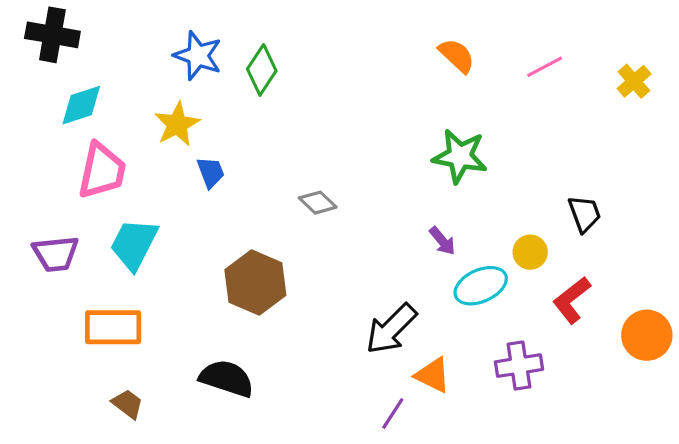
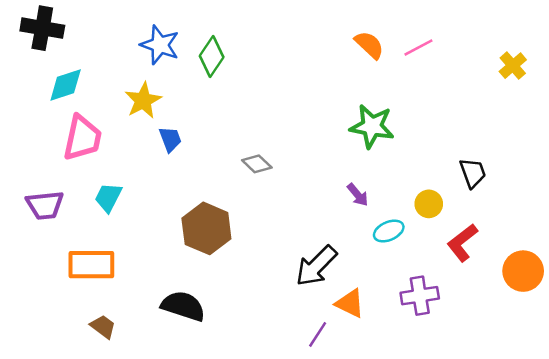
pink line: (545, 67) -> (418, 47), moved
cyan trapezoid: (134, 244) -> (108, 197), size x0.7
cyan ellipse: (481, 286) -> (389, 231), size x0.7

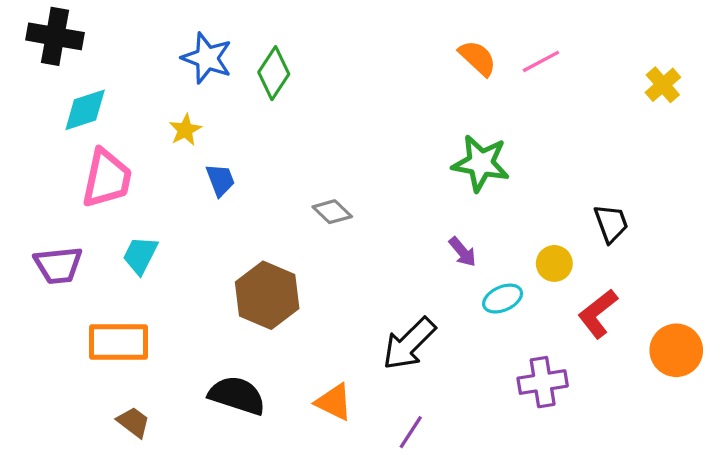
yellow star: (143, 100) -> (185, 130), size x0.7
orange triangle: (350, 303) -> (334, 402), moved

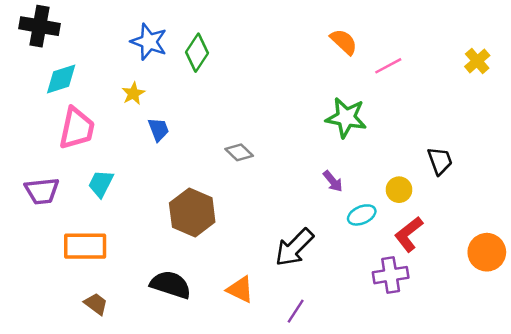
pink line: (541, 61) -> (388, 66), moved
red L-shape: (598, 314) -> (409, 234), moved

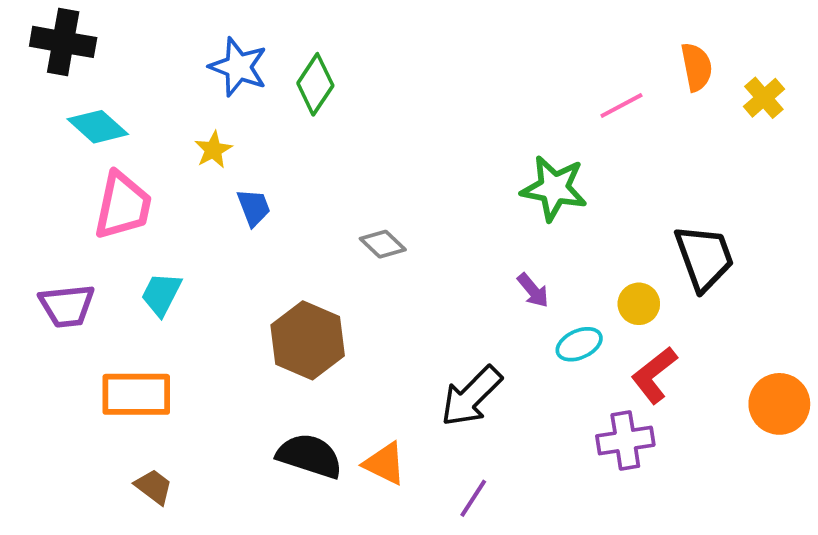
orange semicircle: (344, 42) -> (697, 67), moved, turned 36
cyan diamond: (61, 79) -> (98, 127), turned 60
black trapezoid: (440, 161) -> (704, 258), size x1.5
black semicircle: (171, 285) -> (310, 456), moved

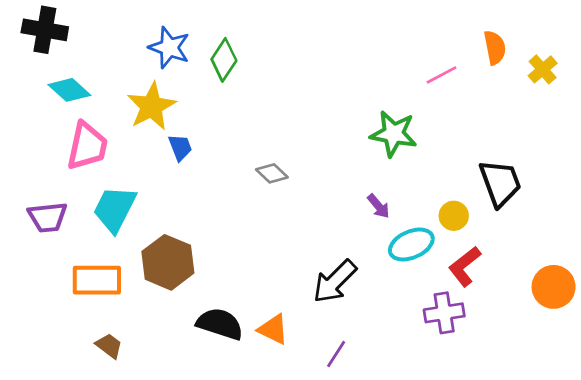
yellow star: (213, 150) -> (151, 106), size x1.8
cyan trapezoid: (161, 294) -> (115, 209), size x1.5
brown hexagon: (308, 340) -> (168, 262), moved
cyan ellipse: (579, 344) -> (411, 244), size x1.4

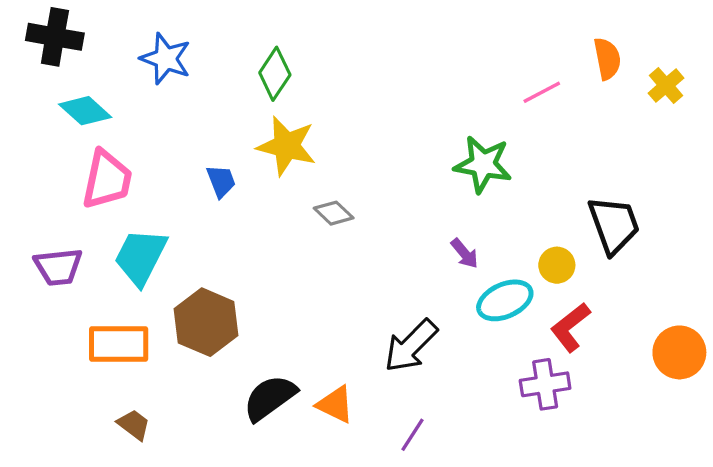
blue star: (169, 48) -> (166, 59), moved
yellow star: (151, 106) -> (287, 146), moved, turned -30
black semicircle: (220, 324) -> (270, 398), turned -54

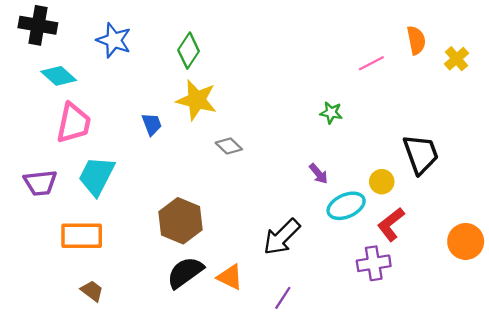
green star: (483, 164) -> (331, 113), size x0.6
brown hexagon: (206, 322) -> (181, 221), moved

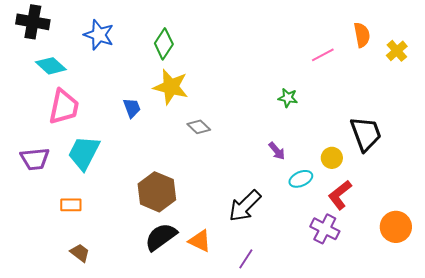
cyan ellipse: (346, 206) -> (301, 179), size x0.7
orange rectangle: (82, 236) -> (71, 205), size x0.6
orange circle: (466, 241) -> (396, 227), moved
purple cross: (374, 263) -> (325, 229), turned 36

